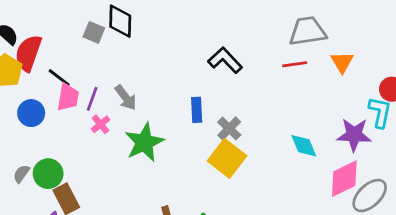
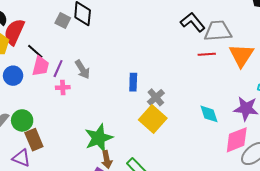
black L-shape: (225, 60) -> (193, 22), moved
orange triangle: (342, 62) -> (241, 55), size x1.5
pink cross: (100, 124) -> (63, 87), turned 32
green star: (144, 142) -> (99, 138), moved

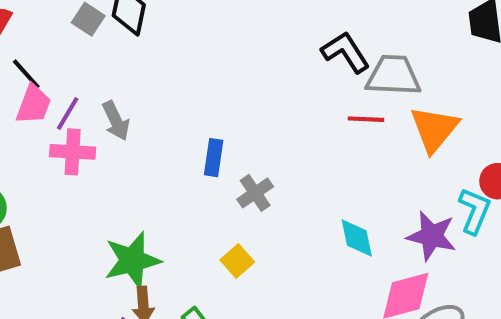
pink cross: (63, 87) -> (73, 152), size x1.5
yellow square: (153, 119) -> (237, 261), moved, size x0.6

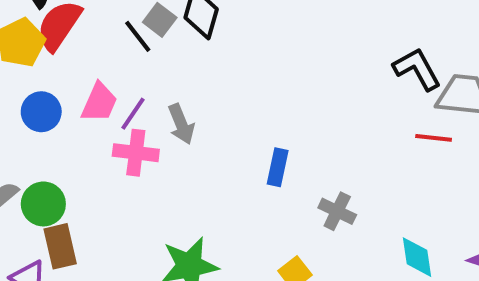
black line: (26, 74) -> (138, 36), moved
gray cross: (255, 193) -> (337, 211), moved, turned -33

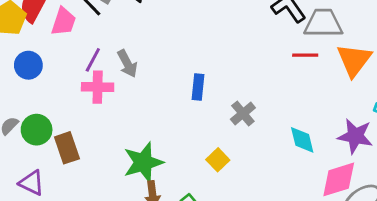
pink trapezoid: (99, 103) -> (64, 22), moved
gray cross: (337, 211) -> (243, 113), turned 30
brown rectangle: (60, 246) -> (67, 148), moved

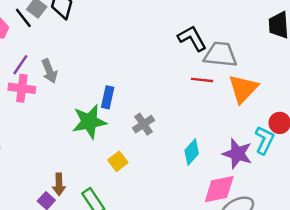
cyan diamond: (302, 140) -> (192, 152), turned 50
green star: (143, 162) -> (89, 122), moved

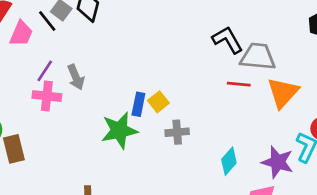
gray cross: (144, 124) -> (177, 132), turned 30
yellow square: (118, 161) -> (158, 102), moved

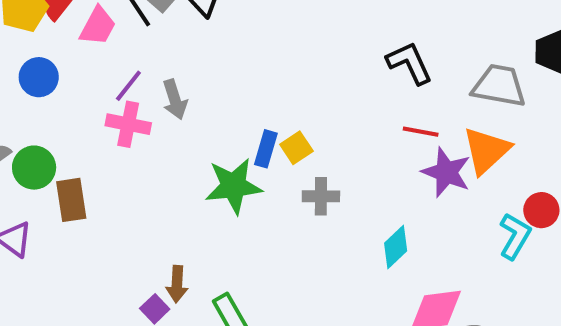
gray trapezoid: (258, 57) -> (499, 86), moved
purple star: (278, 162) -> (446, 172), moved

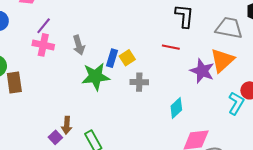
black L-shape: (410, 63) -> (184, 16), turned 30
gray arrow: (175, 99) -> (79, 45), moved
red line: (421, 132) -> (171, 47), moved

